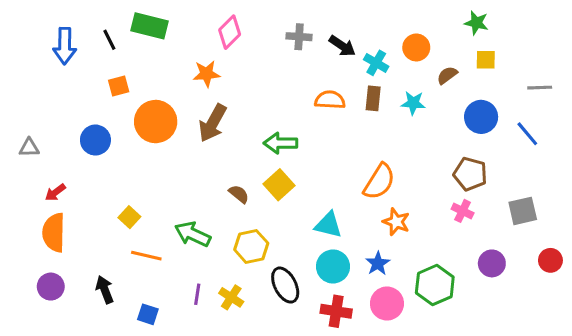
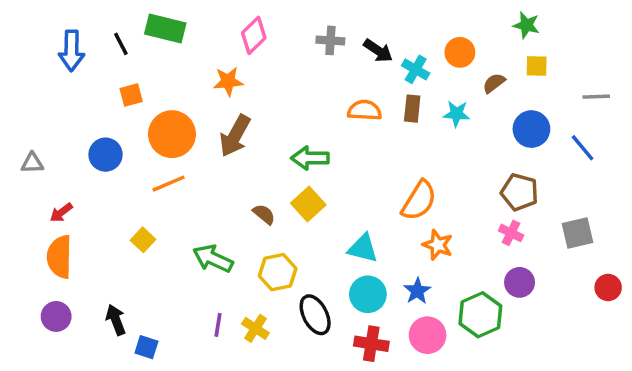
orange line: (146, 256) -> (169, 184), moved, turned -36
purple circle: (492, 263) -> (520, 282), moved
blue square: (148, 314) -> (146, 347), moved

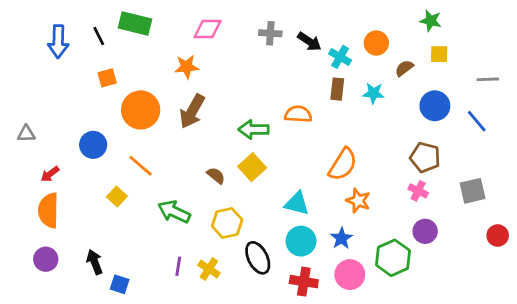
pink diamond: (254, 35) -> (208, 29), turned 44
orange semicircle: (364, 110) -> (298, 114), moved
blue circle: (106, 155) -> (93, 145), moved
orange line: (169, 184) -> (141, 166), moved, turned 64

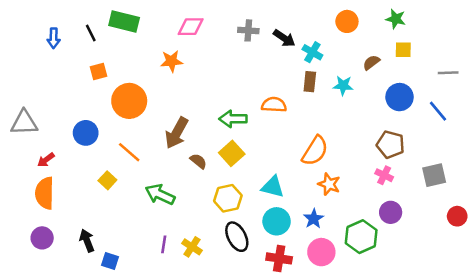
blue arrow: (58, 42) -> (54, 38), size x0.7
orange circle: (376, 43) -> (347, 21), moved
brown arrow: (192, 111) -> (177, 133), moved
gray triangle: (26, 134) -> (24, 123), size x1.6
yellow hexagon: (227, 223) -> (228, 198), moved

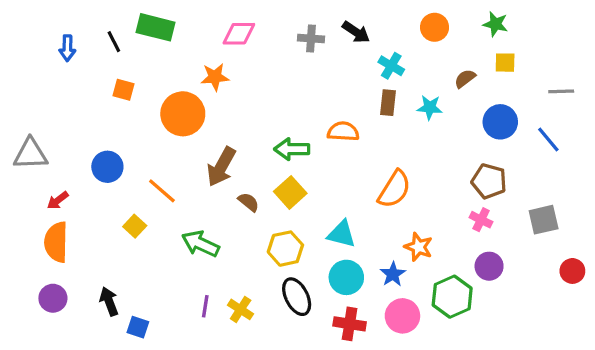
black arrow: (284, 38) -> (356, 32), moved
orange square: (98, 71) -> (123, 90), turned 30
orange circle: (129, 101) -> (183, 114), moved
orange star: (329, 184) -> (418, 247), moved

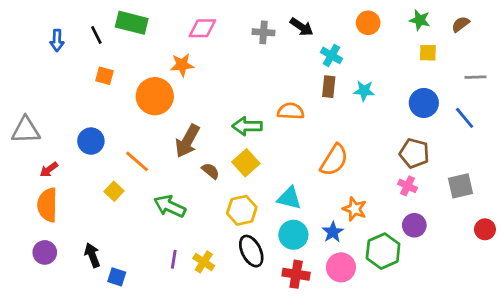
brown semicircle: (465, 79) -> (461, 24), moved

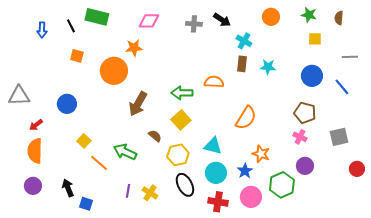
brown semicircle: (461, 24) -> (339, 18), turned -48
orange line: (137, 161) -> (99, 163), moved
brown semicircle: (211, 171) -> (155, 136), moved

